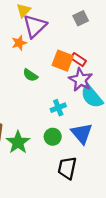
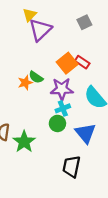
orange star: (19, 43) -> (25, 83), moved
orange square: (63, 61) -> (67, 63), turned 30
purple star: (81, 80) -> (62, 89), moved, turned -30
green circle: (53, 137) -> (57, 123), moved

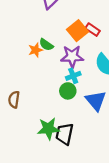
green star: (24, 142) -> (48, 129), moved, turned 30
black trapezoid: (71, 167) -> (65, 134), moved

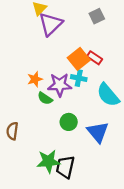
green semicircle: (46, 45) -> (45, 98), moved
purple star: (72, 56) -> (60, 85), moved
cyan cross: (73, 76) -> (79, 78), moved, turned 32

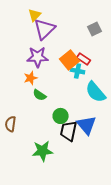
gray square: (97, 16) -> (95, 29), moved
cyan cross: (79, 78) -> (78, 71), moved
purple star: (60, 85) -> (38, 57), moved
black trapezoid: (65, 167) -> (69, 131), moved

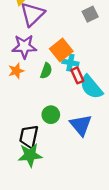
red rectangle: (84, 59) -> (77, 75), moved, turned 32
green semicircle: (40, 95) -> (46, 71), moved, turned -104
black trapezoid: (69, 131) -> (29, 137), moved

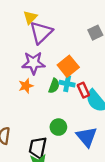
cyan cross: (70, 63) -> (67, 84), moved

